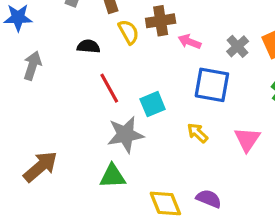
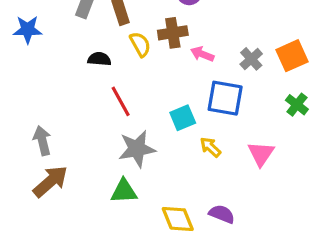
gray arrow: (32, 66) -> (42, 141), moved, turned -32
cyan square: (153, 104) -> (183, 118), moved

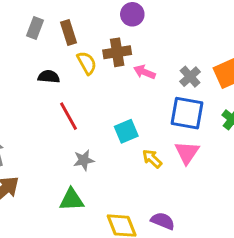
blue square: (225, 98) -> (187, 113), moved
gray star: (137, 149) -> (84, 160), size x0.6
pink triangle: (261, 154) -> (187, 153), moved

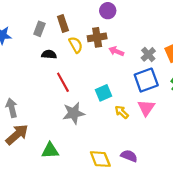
gray rectangle: (35, 28) -> (39, 29), moved
blue square: (187, 113) -> (146, 80), turned -30
gray star: (84, 160) -> (74, 113), size x1.5
green triangle: (72, 200) -> (50, 151), moved

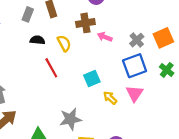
yellow semicircle: (76, 45) -> (64, 43), moved
gray star: (74, 113) -> (71, 119), moved

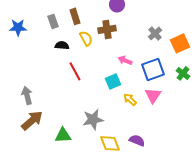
gray rectangle: (28, 14) -> (53, 21), turned -40
pink arrow: (105, 37) -> (125, 60), moved
gray cross: (137, 40) -> (155, 33), moved
yellow semicircle: (64, 43) -> (86, 38), moved

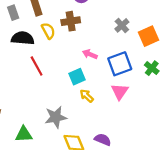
black semicircle: (62, 45) -> (23, 38), size x1.5
yellow arrow: (130, 99) -> (87, 96), moved

